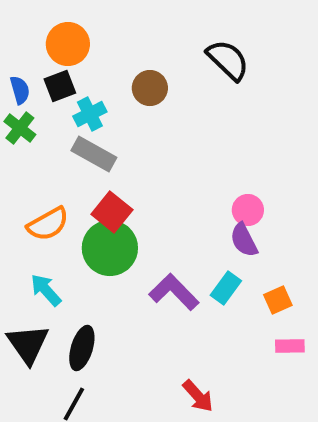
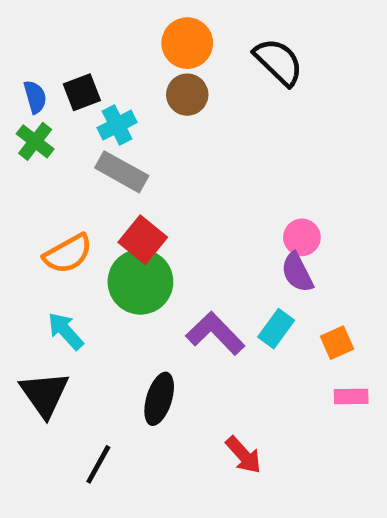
orange circle: (68, 44) -> (187, 43), moved
black ellipse: (82, 348) -> (159, 399), moved

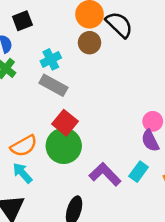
black semicircle: (279, 62) -> (119, 25), moved
black square: (82, 92) -> (22, 21), moved
orange semicircle: (68, 254) -> (24, 146), moved

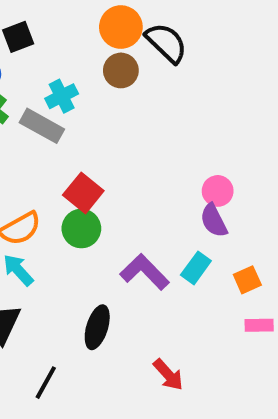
gray rectangle: (53, 85) -> (42, 126), moved
green circle: (64, 146) -> (81, 228), size x0.7

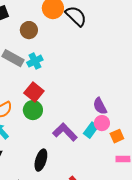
brown circle: (121, 70) -> (29, 30), moved
cyan cross: (62, 96) -> (35, 61), moved
pink circle: (218, 191) -> (102, 123), moved

